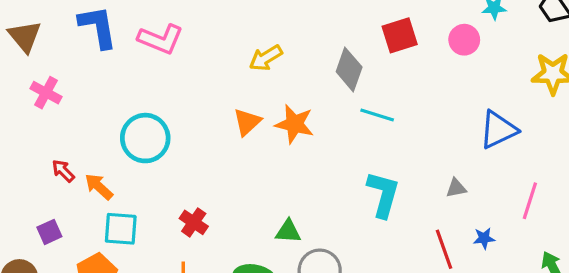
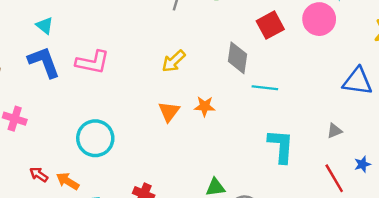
pink circle: (464, 40) -> (319, 19), size x1.4
orange star: (294, 124) -> (205, 106), size x0.7
blue triangle: (498, 130) -> (357, 81), turned 44

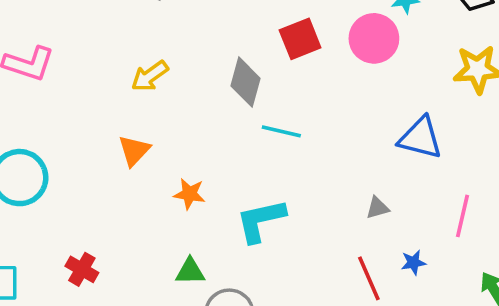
orange star: (205, 106) -> (189, 194), moved
cyan L-shape: (281, 146) -> (261, 220), moved, turned -114

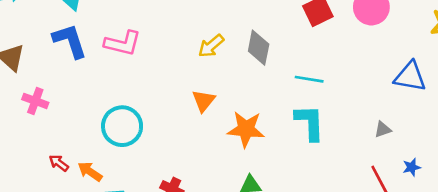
gray diamond: (245, 82) -> (259, 48), moved
orange star: (189, 194) -> (246, 129), size x1.6
cyan L-shape: (261, 220) -> (310, 123), moved, turned 105

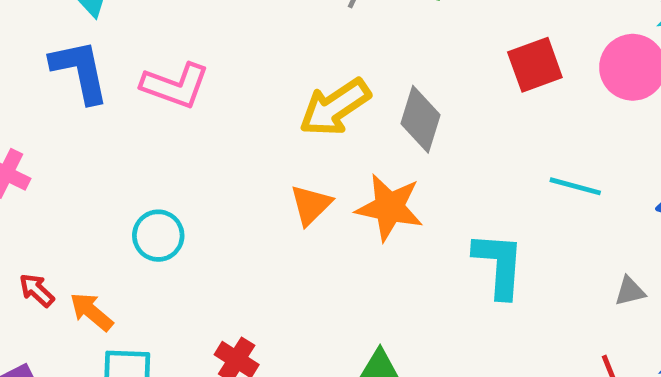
yellow arrow: (211, 46) -> (335, 107), size x1.4
cyan line: (309, 79) -> (575, 186), moved
cyan circle: (122, 126) -> (158, 236), size x0.7
orange star: (246, 129) -> (389, 207), moved

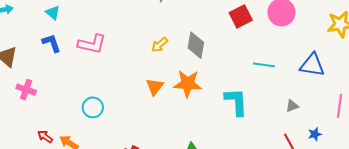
blue L-shape: (80, 71) -> (52, 43), size x0.7
yellow arrow: (335, 107) -> (160, 45), size x0.6

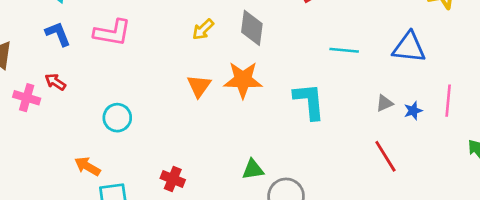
blue star: (315, 134) -> (413, 111), moved
red arrow: (45, 137) -> (55, 82), moved

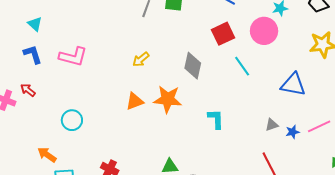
gray diamond: (252, 28) -> (193, 66), moved
cyan line: (344, 50) -> (242, 66), moved, turned 45
orange triangle: (199, 86) -> (135, 101), turned 30
cyan L-shape: (309, 101) -> (216, 119), size x0.7
pink line: (448, 101) -> (319, 126), turned 55

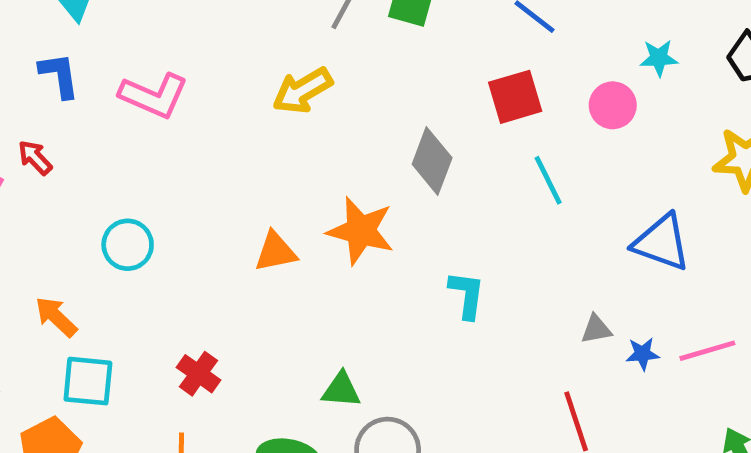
pink circle: (264, 31) -> (613, 105), size x0.7
yellow arrow: (141, 59) -> (302, 91), moved, size x1.4
orange triangle: (135, 101) -> (276, 252), moved

